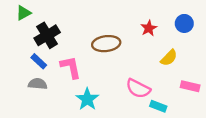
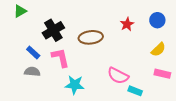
black cross: (47, 35) -> (53, 30), moved
yellow semicircle: (169, 58) -> (158, 49), moved
cyan star: (87, 99) -> (75, 85), turned -30

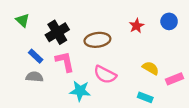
green triangle: (20, 11) -> (23, 20), moved, turned -48
yellow semicircle: (158, 49) -> (151, 68), moved, turned -105
pink rectangle: (162, 74) -> (174, 79), turned -35
pink semicircle: (118, 76) -> (105, 75), moved

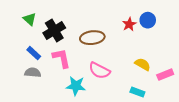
green triangle: (23, 20) -> (30, 19), moved
blue circle: (169, 21) -> (148, 20), moved

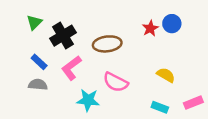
green triangle: (30, 19) -> (34, 22), turned 32
pink L-shape: (61, 58) -> (71, 68), turned -115
pink rectangle: (165, 75) -> (193, 103), moved

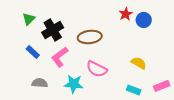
red star: (150, 28) -> (126, 14), moved
gray semicircle: (38, 85) -> (40, 83), moved

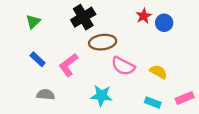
black cross: (53, 30) -> (83, 17), moved
pink semicircle: (97, 69) -> (123, 66), moved
cyan star: (74, 84) -> (101, 96), moved

